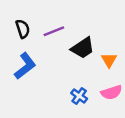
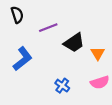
black semicircle: (23, 29) -> (17, 15), moved
blue cross: (79, 96) -> (62, 86), moved

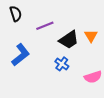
orange triangle: (98, 53) -> (91, 36), moved
blue cross: (62, 86) -> (62, 64), moved

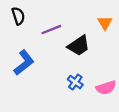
orange triangle: (91, 36) -> (105, 23), moved
blue cross: (62, 64) -> (75, 82), moved

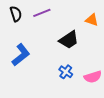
orange triangle: (105, 23) -> (92, 20), turned -40
purple line: (51, 30) -> (42, 13), moved

